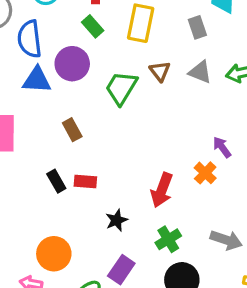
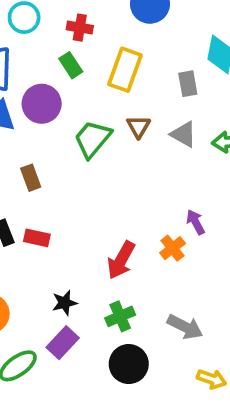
black star: (116, 220) -> (65, 303), moved

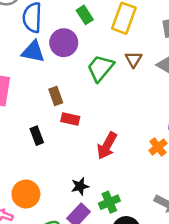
red rectangle: (37, 238) -> (70, 119), moved
red arrow: (121, 260) -> (107, 146), moved
green cross: (120, 316) -> (109, 202), moved

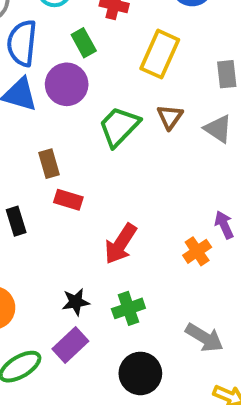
green rectangle: (85, 15) -> (84, 43), moved
green cross: (109, 202) -> (128, 308), moved

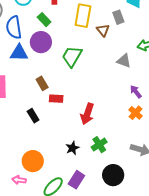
brown triangle: (170, 117) -> (103, 30), moved
gray triangle: (218, 129) -> (124, 61), moved
orange cross: (197, 251) -> (136, 113), moved
purple rectangle: (70, 345) -> (76, 180), moved

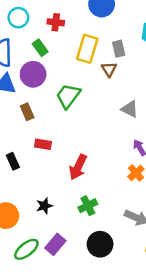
gray rectangle: (118, 17) -> (119, 49), moved
brown rectangle: (42, 83) -> (27, 112), moved
black star: (72, 148) -> (44, 206), moved

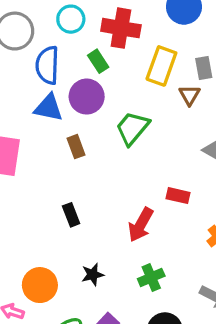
red cross: (56, 22) -> (121, 28), size x1.6
red rectangle: (43, 144) -> (178, 196), moved
black rectangle: (13, 161) -> (71, 215), moved

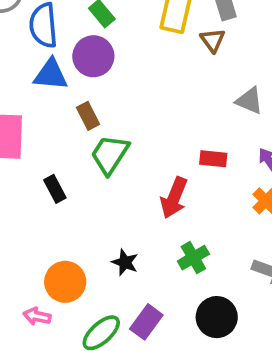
green trapezoid: (132, 128) -> (110, 154), moved
black rectangle: (71, 215) -> (55, 189), moved
black star: (93, 275) -> (125, 262), turned -30

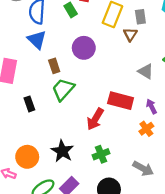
purple circle: (93, 56) -> (84, 48), moved
blue triangle: (51, 75) -> (37, 40), turned 30
red rectangle: (213, 159) -> (121, 101), size x1.6
black star: (125, 262) -> (62, 151), size x1.5

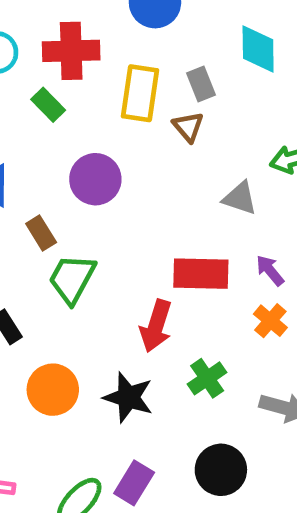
black star: (62, 151) -> (128, 397), moved
green cross: (101, 154) -> (207, 378), moved
orange circle: (27, 157) -> (53, 390), moved

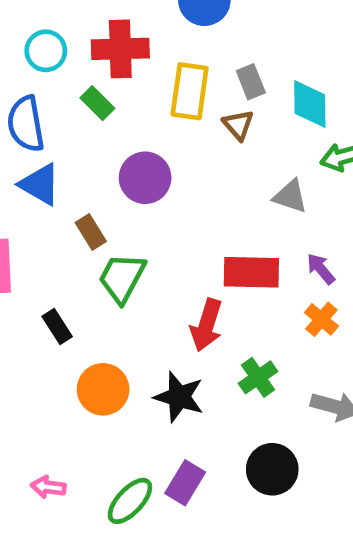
cyan diamond: (258, 49) -> (310, 104), moved

